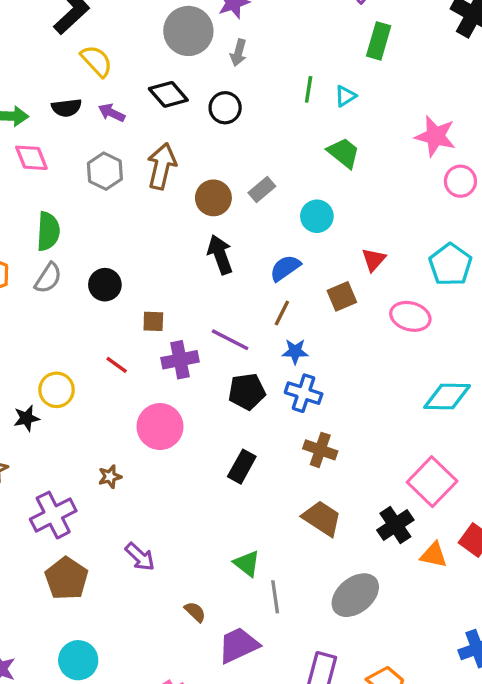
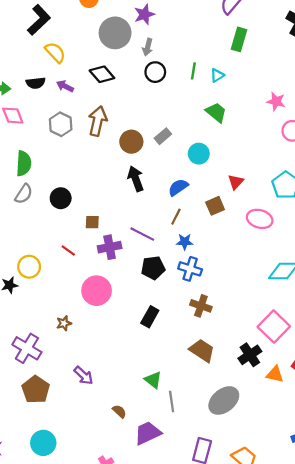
black circle: (225, 108) -> (155, 72), moved
pink star: (435, 136) -> (276, 101), size x0.7
purple cross: (53, 515) -> (27, 348), turned -32

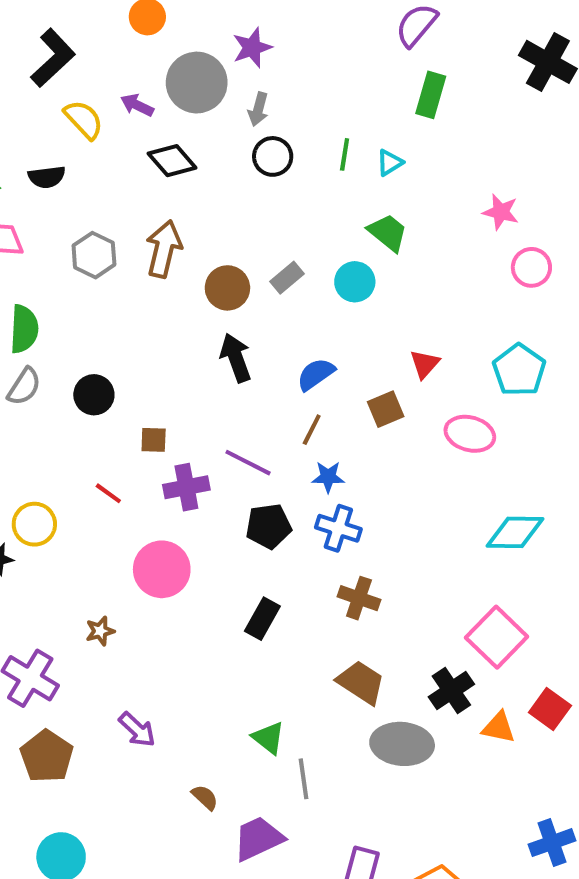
purple arrow: (65, 86) -> (137, 105), moved
cyan circle: (199, 154) -> (355, 282), moved
gray ellipse: (224, 400) -> (402, 744), moved, turned 44

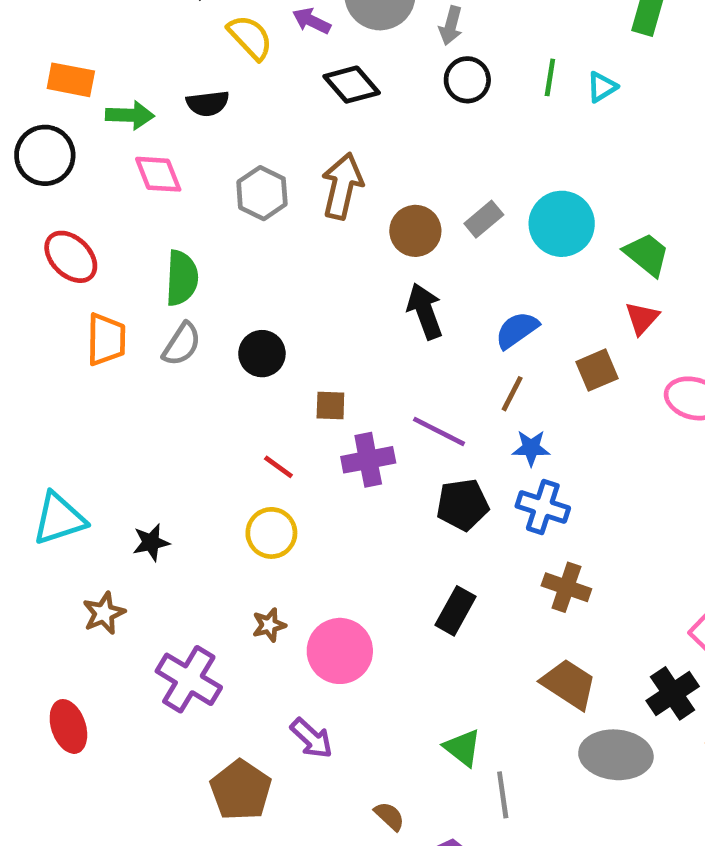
green trapezoid: (388, 232) -> (647, 254), moved
cyan circle: (355, 282) -> (562, 224), size x1.4
yellow circle: (34, 524) -> (271, 533), moved
pink circle: (162, 569) -> (340, 651), moved
brown pentagon: (47, 756) -> (241, 790), moved

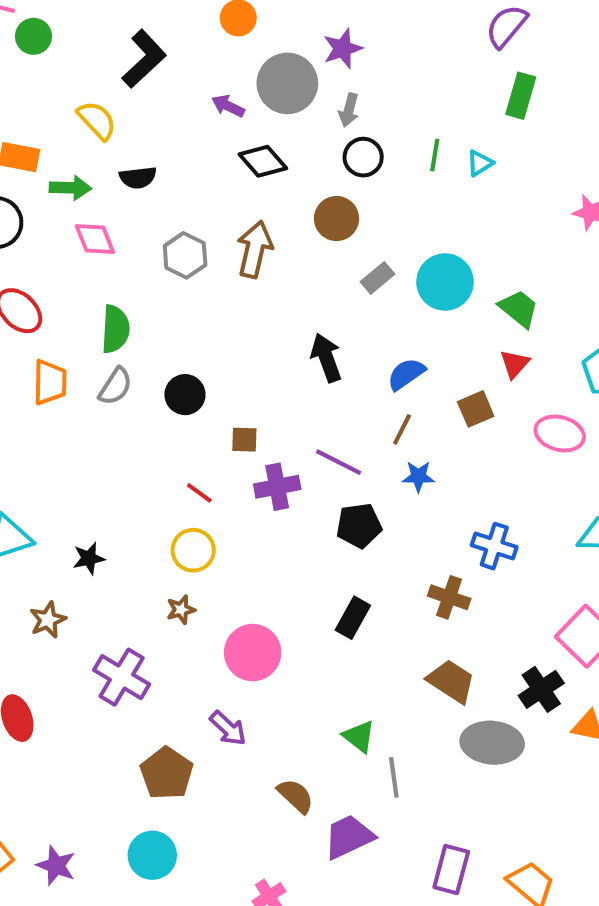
yellow semicircle: (250, 37) -> (97, 120), moved
brown circle: (415, 231) -> (337, 219), moved
blue cross: (543, 507) -> (494, 546), moved
brown star: (269, 625) -> (181, 610), moved
brown semicircle: (389, 816) -> (296, 796), size x1.4

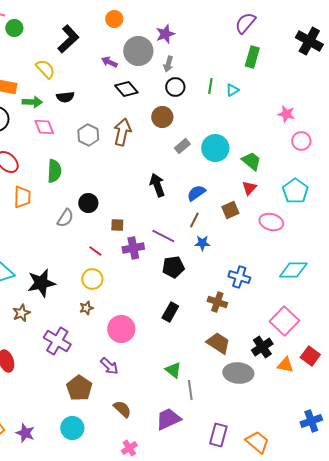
gray semicircle: (115, 386) -> (65, 218), moved
black star: (89, 558) -> (41, 283), size x1.8
brown semicircle: (296, 796) -> (122, 409), moved

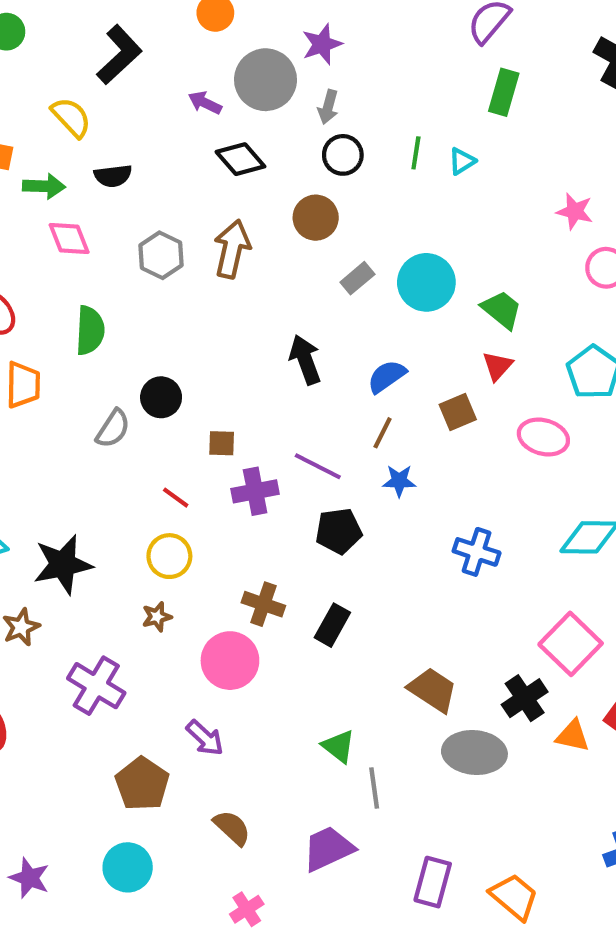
brown cross: (217, 302) -> (263, 604), moved

